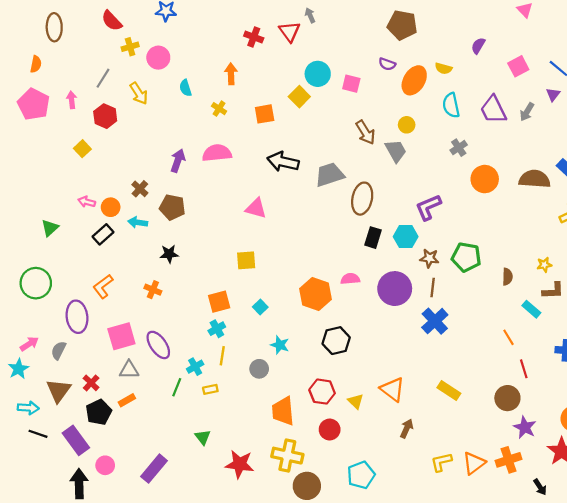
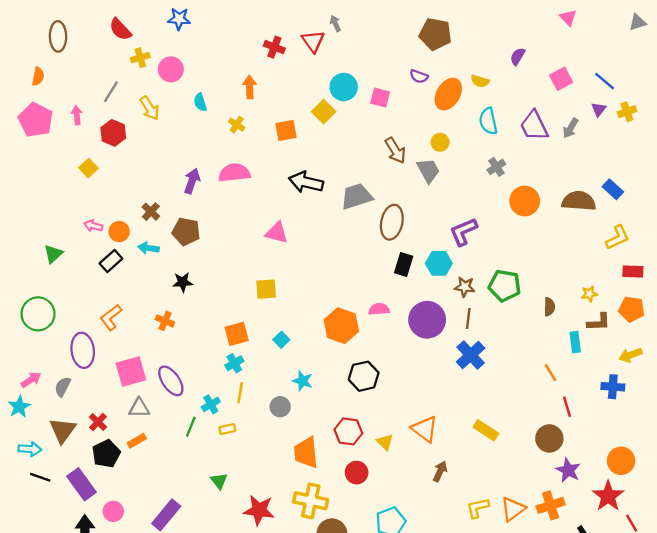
cyan rectangle: (531, 309) -> (575, 342), turned 42

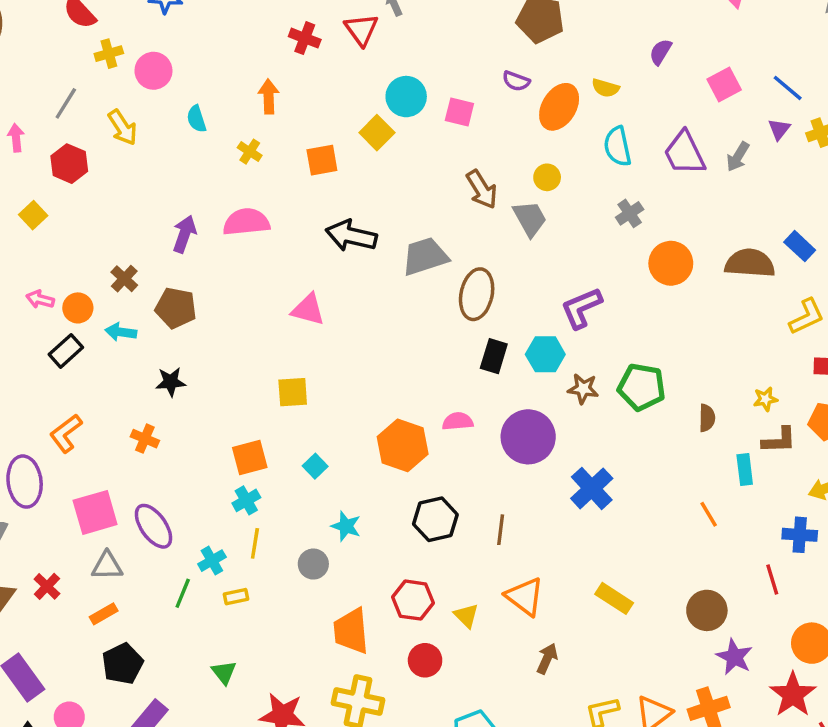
brown line: (468, 319) -> (501, 530), moved
red line: (567, 407) -> (772, 579), moved
black pentagon: (106, 454) -> (123, 664), moved

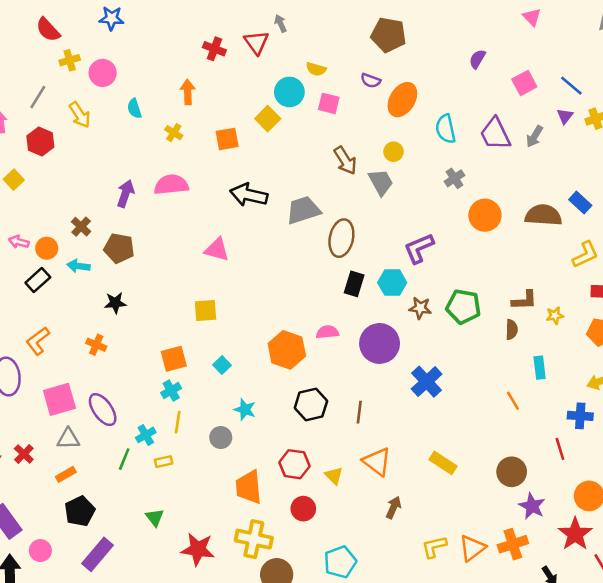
yellow semicircle: (605, 88) -> (316, 69), moved
brown L-shape: (779, 440) -> (524, 300), moved

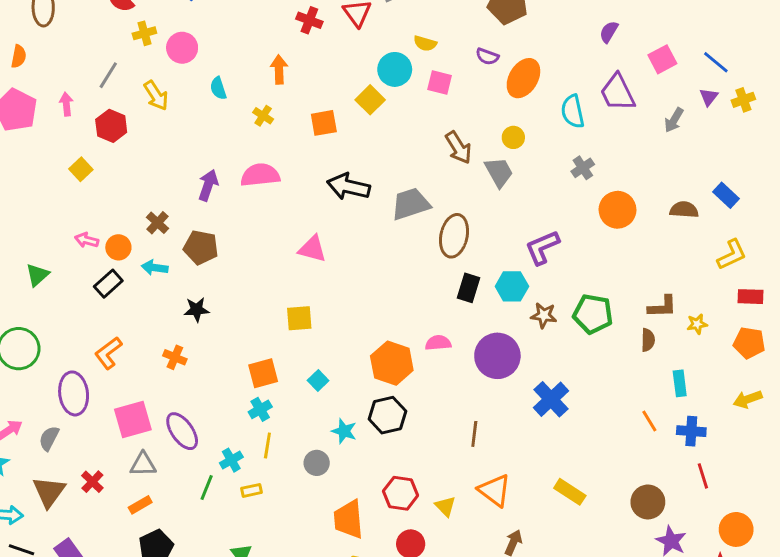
purple trapezoid: (495, 134) -> (618, 93), moved
brown semicircle: (543, 215) -> (684, 210), size x0.7
black hexagon: (311, 404) -> (387, 415), moved
blue cross: (580, 416) -> (691, 431), moved

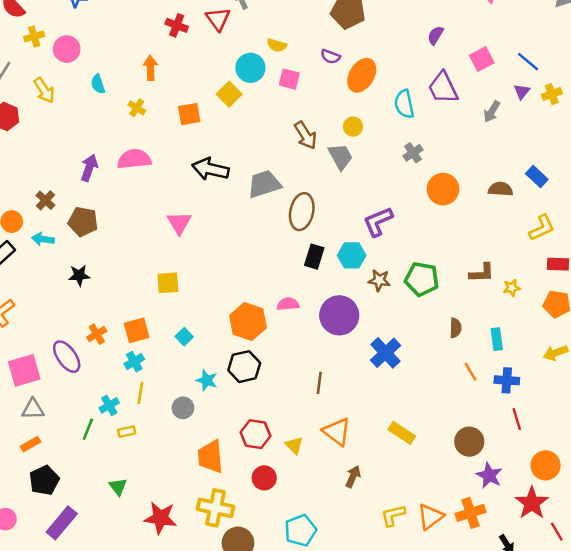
pink triangle: (312, 249) -> (179, 223), turned 44
brown semicircle: (648, 340) -> (456, 328), moved
orange cross: (175, 357) -> (97, 334), moved, turned 36
purple ellipse: (182, 431) -> (67, 357), moved

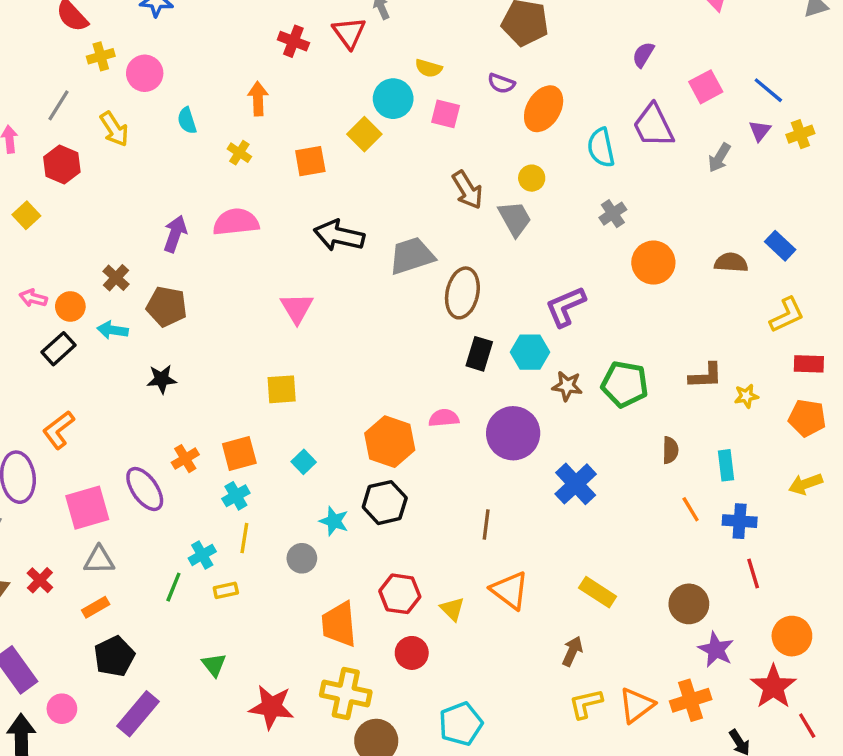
brown arrow: (353, 477) -> (572, 651), moved

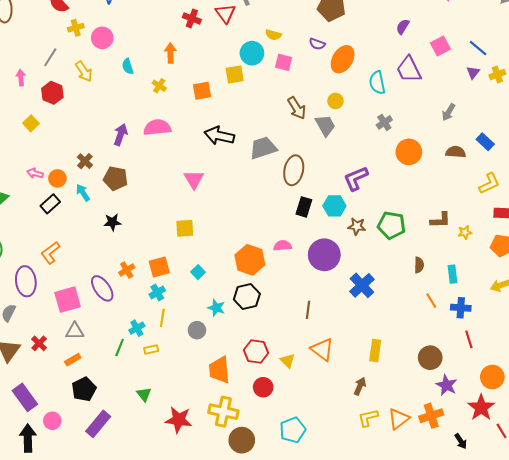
yellow square: (364, 134) -> (235, 75), turned 36
gray arrow: (719, 158) -> (449, 112), moved
cyan arrow: (113, 330) -> (83, 193), turned 48
yellow rectangle: (598, 592) -> (375, 351), turned 65

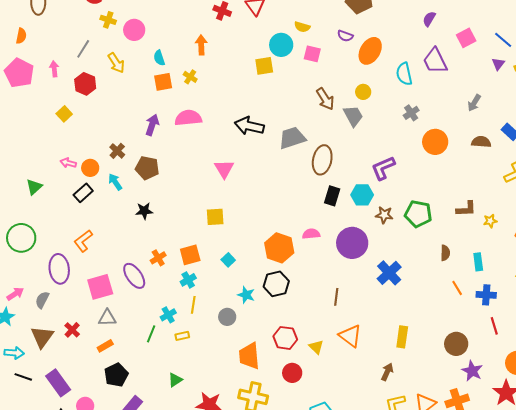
yellow cross: (76, 28) -> (108, 20), turned 35
orange square: (202, 91) -> (163, 82), moved
green triangle: (144, 394) -> (175, 380), turned 35

